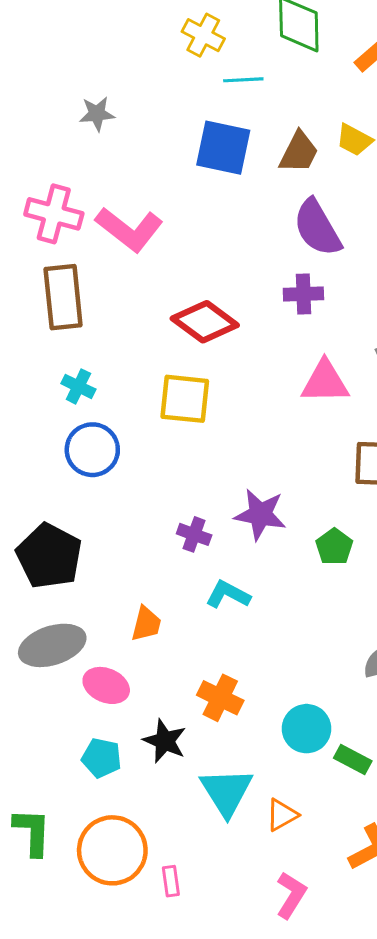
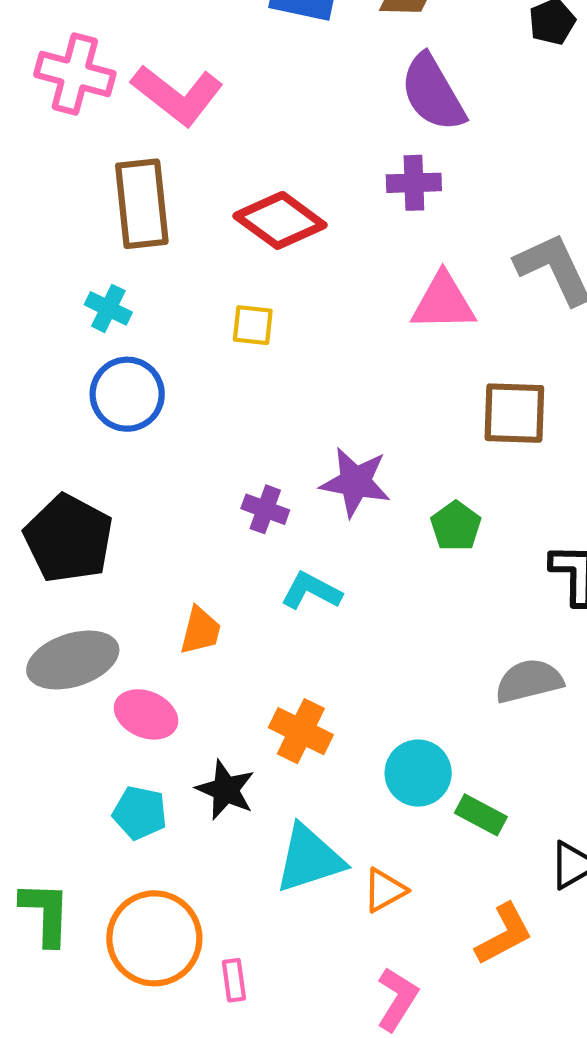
brown rectangle: (63, 297) -> (142, 204), moved
yellow square: (185, 399) -> (253, 325), size x0.6
cyan triangle: (226, 792) -> (309, 859), turned 44

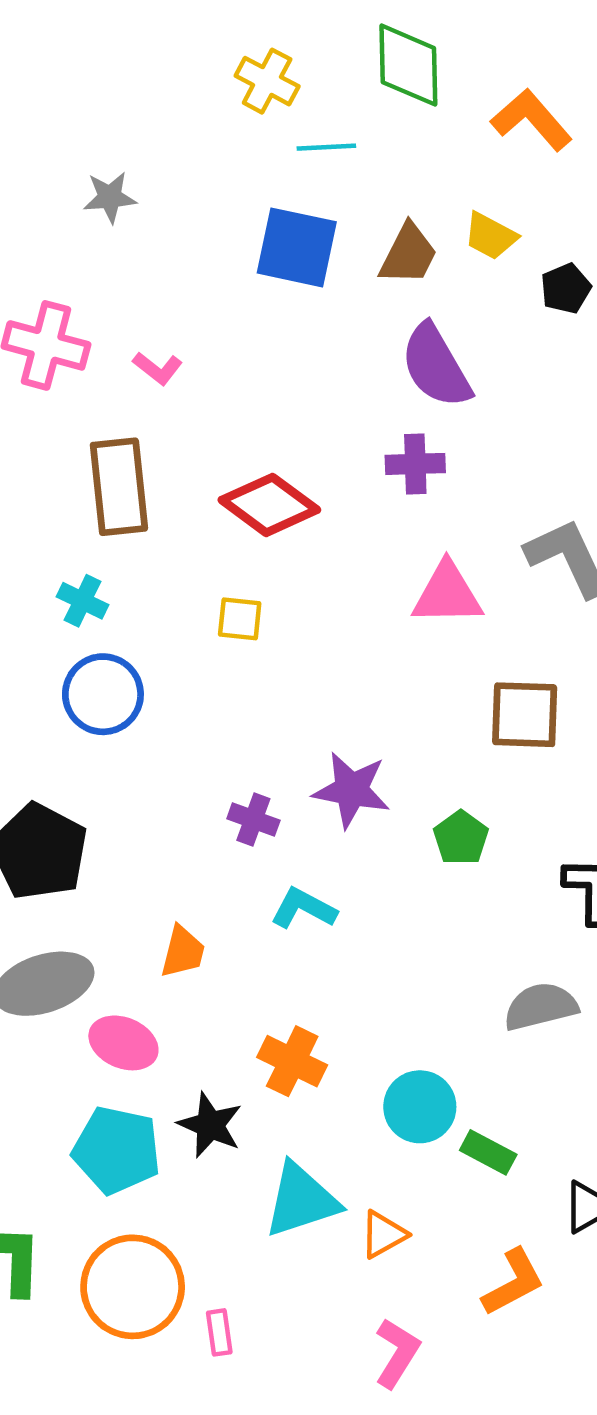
pink L-shape: (177, 95) -> (158, 368), size x0.5
cyan pentagon: (140, 813) -> (117, 1150), size x1.5

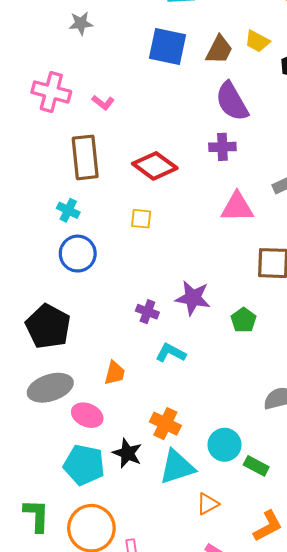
cyan triangle: (301, 1200) -> (177, 467), moved

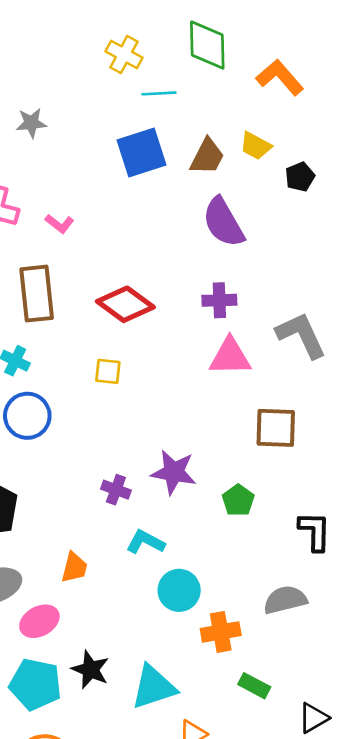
blue square: (167, 47) -> (141, 153), turned -30
purple cross: (222, 147) -> (219, 300), moved
pink ellipse: (87, 415) -> (39, 621), turned -52
orange cross: (165, 424) -> (221, 632), moved, turned -36
cyan circle: (225, 445) -> (179, 590), moved

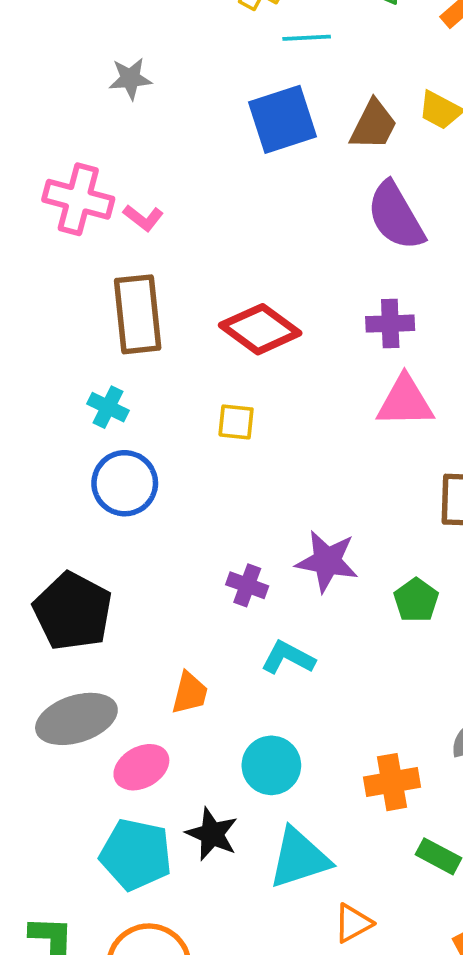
pink L-shape: (60, 224) -> (143, 218), moved
cyan circle: (179, 590) -> (271, 765), moved

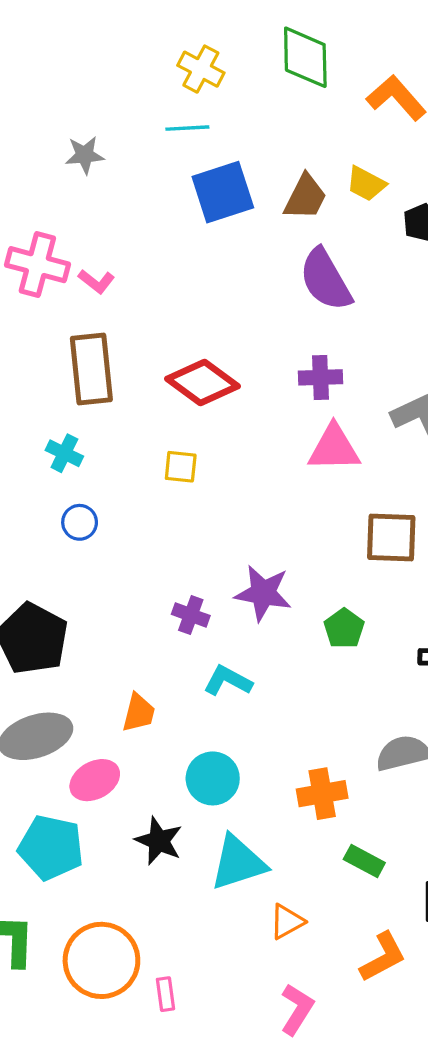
cyan line: (307, 38) -> (187, 128), moved
blue circle: (125, 483) -> (80, 522), size x0.6
cyan pentagon: (136, 854) -> (51, 848), moved

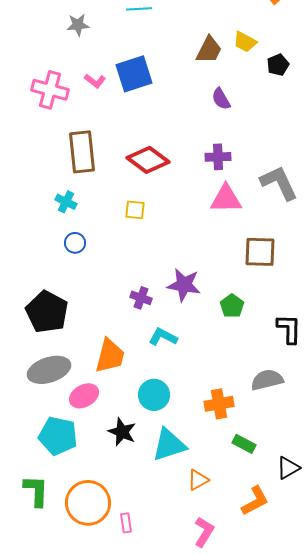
blue square: (223, 192) -> (134, 74), moved
purple semicircle: (326, 280) -> (221, 99), size x0.6
pink L-shape: (96, 281) -> (95, 81), moved
orange trapezoid: (139, 713) -> (110, 356), size x1.5

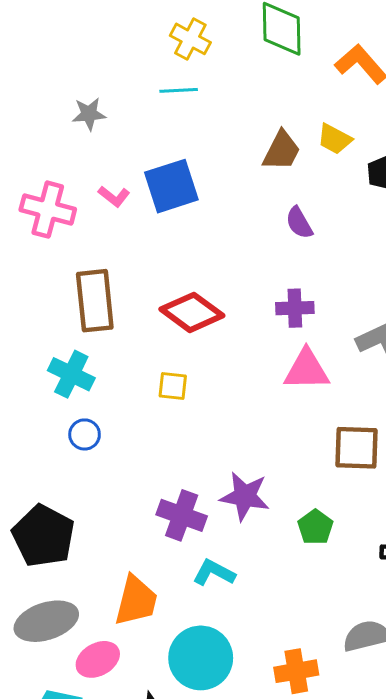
cyan cross: (66, 202) -> (71, 374), size x1.4
purple cross: (141, 298) -> (182, 515), size x1.5
cyan circle: (154, 395) -> (201, 658), size x1.4

